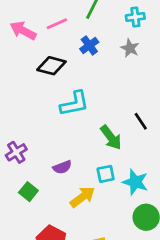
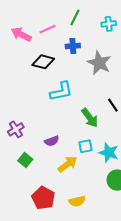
blue cross: (89, 45) -> (73, 46), turned 32
gray star: (130, 48) -> (99, 63), moved, size x1.6

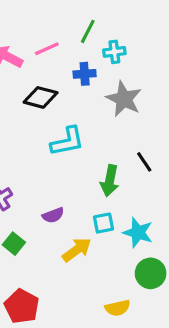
cyan cross: (109, 24) -> (114, 52), moved
green arrow: (90, 118) -> (110, 181), turned 48
red pentagon: (43, 198) -> (22, 306), moved
yellow semicircle: (77, 201) -> (118, 308), moved

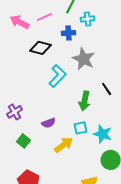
gray star: (124, 99) -> (84, 59), moved
cyan L-shape: (67, 141) -> (58, 76), turned -35

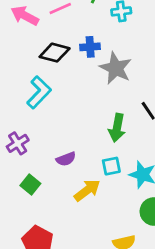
blue cross: (69, 33) -> (90, 47), moved
cyan L-shape: (58, 76) -> (39, 92), moved

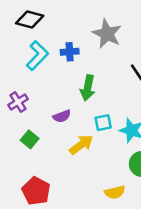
blue cross: (90, 47) -> (70, 52), moved
black diamond: (55, 53) -> (30, 19), moved
green arrow: (117, 128) -> (88, 88), moved

